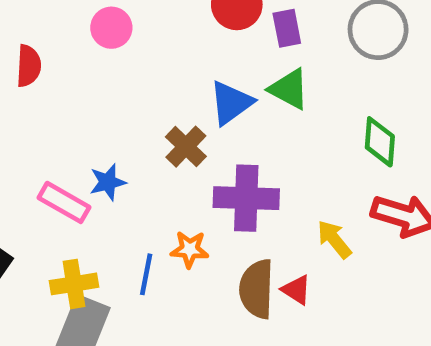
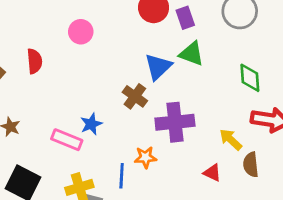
brown semicircle: (257, 289) -> (251, 165), moved, size x0.7

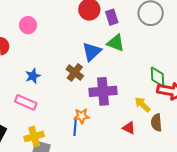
pink circle: (81, 32) -> (28, 25), moved
green diamond: (250, 78) -> (157, 77), moved
blue star: (91, 124) -> (33, 76), moved
blue line: (122, 176) -> (75, 127), moved

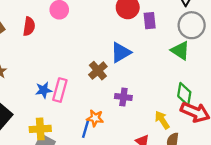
green triangle: (116, 43) -> (180, 51), moved
blue star: (33, 76) -> (44, 90), moved
purple cross: (103, 91) -> (123, 97), size x0.6
pink rectangle: (26, 102) -> (60, 90), moved, turned 70

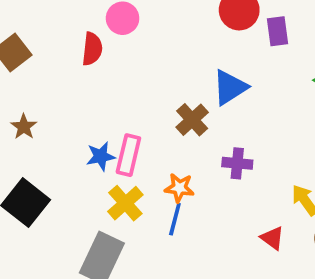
red semicircle: (29, 26) -> (92, 49), moved
orange star: (95, 118) -> (179, 188), moved
yellow cross: (40, 129) -> (125, 203), moved, turned -36

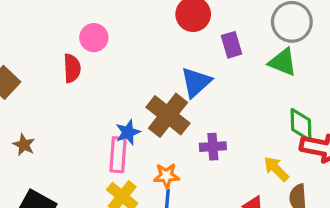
purple rectangle: (277, 31) -> (232, 45), moved
brown cross: (192, 120) -> (168, 115), size x1.5
blue star: (101, 156) -> (128, 132), moved

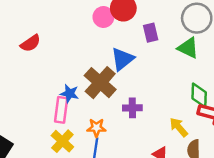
pink circle: (94, 38) -> (103, 17), moved
red semicircle: (72, 68) -> (30, 43), turned 55
blue star: (128, 132) -> (70, 93), turned 30

